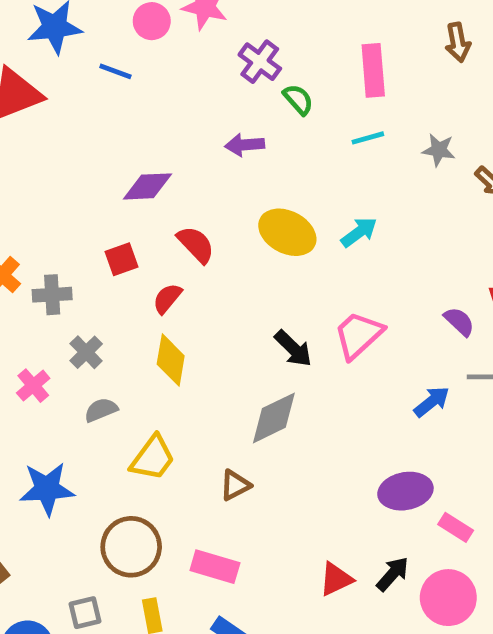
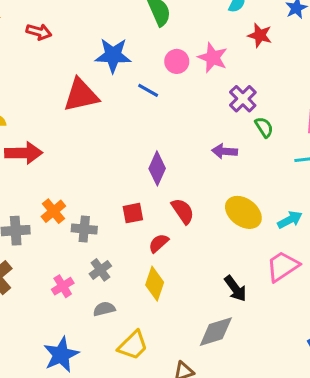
purple diamond: (148, 186) -> (157, 168), turned -72
pink trapezoid: (358, 335) -> (283, 266), moved
blue star: (47, 489) -> (61, 355), turned -30

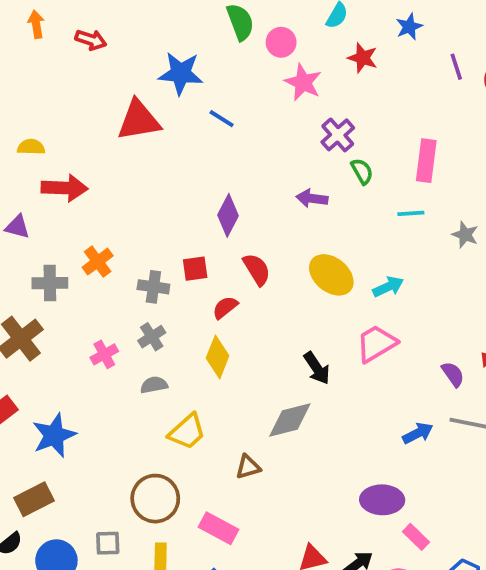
pink circle: (177, 61) -> (281, 42), moved
gray cross: (84, 229) -> (153, 287), moved
blue star: (61, 355) -> (54, 435), moved

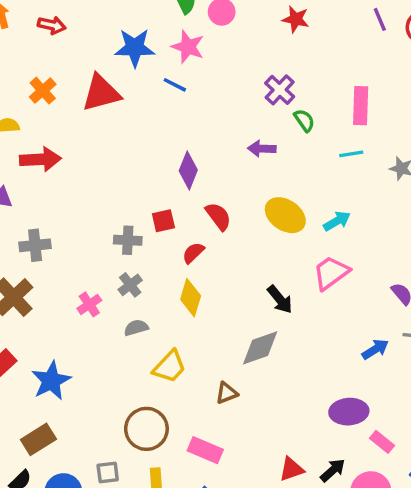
pink star: (303, 82) -> (188, 47), moved
orange cross: (98, 262) -> (43, 91), moved

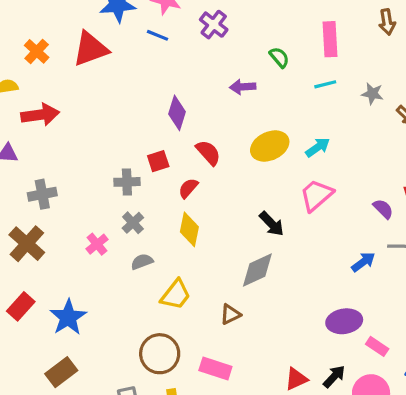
purple cross: (280, 90) -> (214, 25), moved
yellow ellipse: (285, 215) -> (270, 146), turned -54

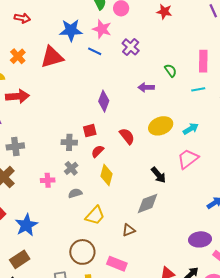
red semicircle: (208, 153) -> (127, 136), moved
red semicircle: (188, 188) -> (98, 151), moved
pink cross: (97, 244) -> (48, 180), turned 32

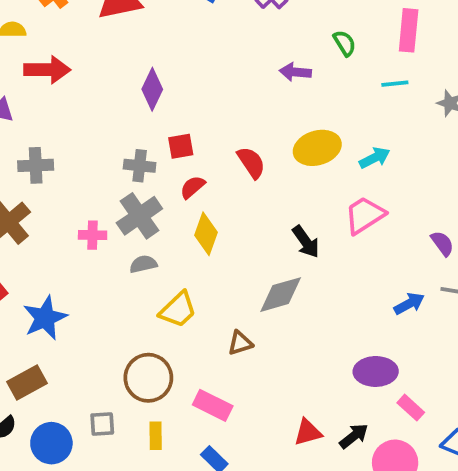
purple diamond: (104, 101) -> (152, 89), moved
gray cross: (71, 168) -> (139, 216), size x1.6

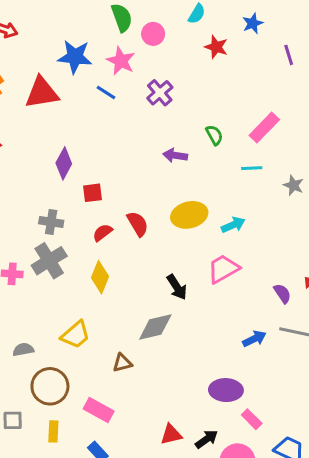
pink rectangle: (409, 30) -> (264, 127), turned 36
red square: (181, 146) -> (93, 193), moved
red semicircle: (193, 187) -> (102, 233), moved
gray semicircle: (143, 264) -> (23, 350), moved

